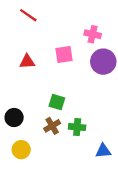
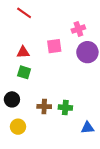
pink cross: (93, 34) -> (78, 29), turned -32
green square: (57, 102) -> (24, 72), moved
brown cross: (52, 126) -> (44, 107), turned 32

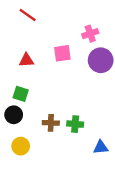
green square: (24, 72) -> (21, 94), moved

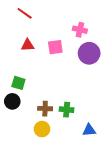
pink cross: (90, 34) -> (80, 30), turned 32
red triangle: (26, 60) -> (28, 45), moved
yellow circle: (21, 146) -> (42, 129), moved

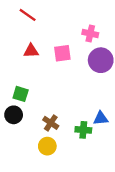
brown cross: (45, 109) -> (51, 123), turned 32
green cross: (67, 110) -> (83, 130), moved
blue triangle: (89, 130) -> (101, 118), moved

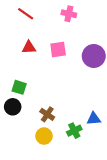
pink cross: (90, 34) -> (69, 14), moved
blue triangle: (101, 118) -> (94, 119), moved
green cross: (83, 130) -> (74, 131), moved, turned -32

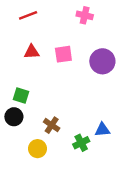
red line: (26, 14) -> (28, 15), turned -56
pink cross: (69, 14) -> (85, 15), moved
yellow circle: (44, 136) -> (38, 149), moved

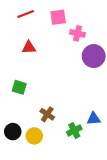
pink cross: (85, 15) -> (77, 33), moved
pink square: (63, 54) -> (58, 17), moved
black circle: (14, 117) -> (13, 132), moved

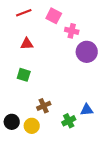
pink square: (58, 17) -> (54, 16), turned 35
green square: (19, 87) -> (24, 75), moved
brown cross: (47, 114) -> (44, 106), turned 32

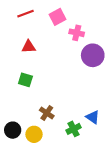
pink square: (54, 16) -> (57, 17), turned 35
brown cross: (44, 106) -> (47, 113), turned -32
blue triangle: (87, 110) -> (93, 117), turned 40

